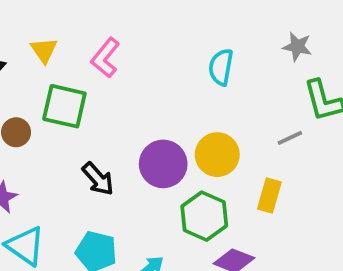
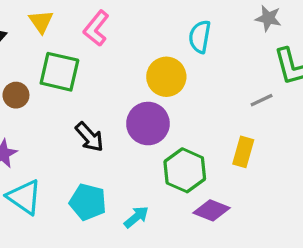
yellow circle: (217, 155) -> (166, 77), moved

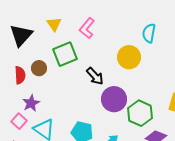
green square: (59, 72) -> (65, 54), turned -35
purple circle: (148, 124) -> (114, 99), moved
black arrow: (89, 137) -> (95, 76), moved

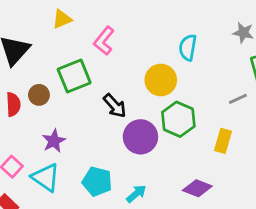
yellow triangle: (54, 24) -> (62, 19), moved, turned 42
purple star: (31, 103) -> (54, 141), moved
green hexagon: (140, 113) -> (178, 119), moved

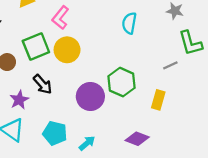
yellow circle: (161, 80) -> (67, 50), moved
black arrow: (115, 106) -> (43, 84), moved

